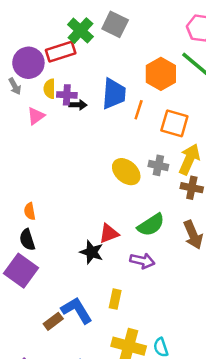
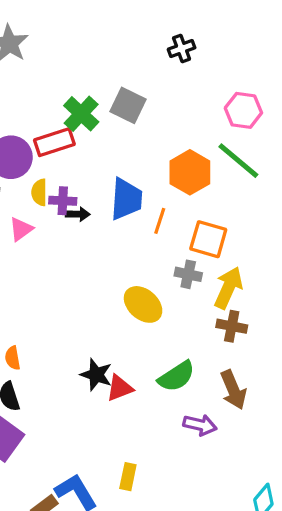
gray cross: (158, 165) -> (188, 274), moved
black star: (92, 252) -> (96, 375), moved
purple arrow: (142, 261) -> (200, 425), moved

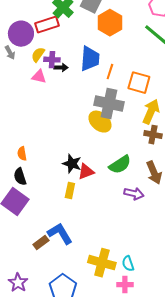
orange hexagon: (190, 172) -> (110, 23), moved
yellow semicircle: (39, 192) -> (38, 55), turned 35
pink triangle: (21, 229) -> (39, 77), moved, turned 49
gray cross: (188, 274) -> (109, 104), moved, size x1.8
yellow rectangle: (128, 477) -> (70, 191), moved

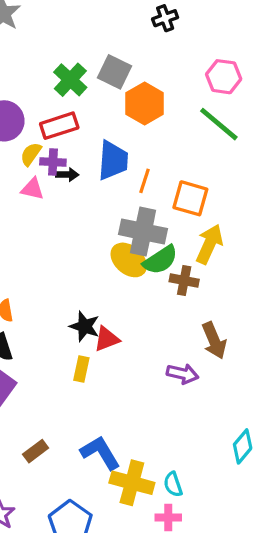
red rectangle: (47, 25) -> (59, 126), moved
brown cross: (153, 135) -> (184, 281), moved
green semicircle: (120, 165) -> (160, 260), moved
blue L-shape: (60, 234) -> (100, 453), moved

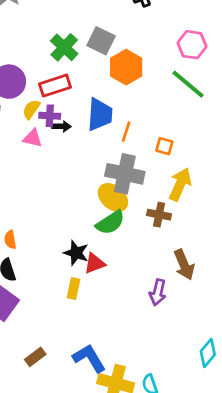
orange square: (190, 198) -> (164, 146), size x0.6
green semicircle: (160, 260) -> (110, 223), moved
purple arrow: (183, 374) -> (158, 292), turned 90

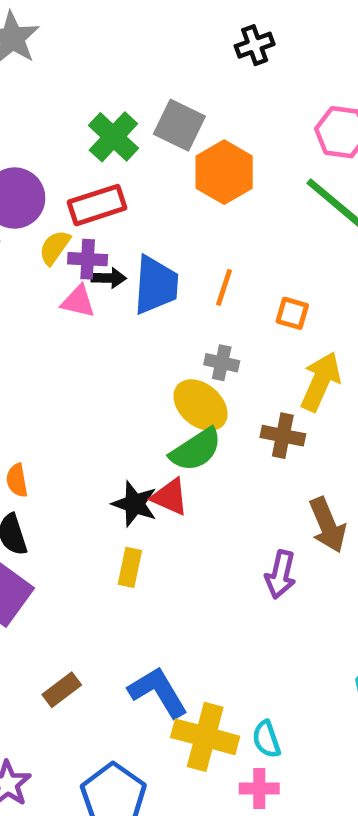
blue trapezoid: (100, 115) -> (156, 285), moved
pink triangle: (33, 138) -> (78, 302), moved
gray cross: (125, 174) -> (222, 363), size x0.5
red triangle: (95, 263) -> (170, 497), moved, turned 45

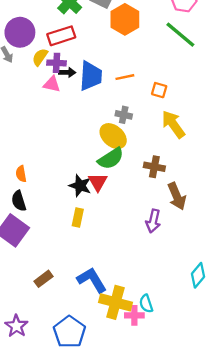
orange line: (224, 287) -> (125, 77), turned 60
yellow arrow: (320, 382) -> (173, 124), turned -60
brown cross: (283, 436) -> (154, 167), moved
red triangle: (170, 497) -> (98, 182), turned 36
pink cross: (259, 789) -> (134, 315), moved

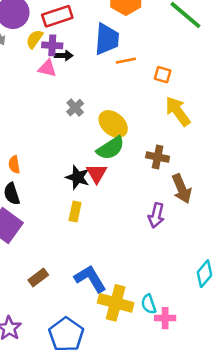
blue trapezoid: (91, 76) -> (107, 39), moved
gray cross: (124, 115) -> (75, 108), moved, turned 35
pink cross: (134, 315) -> (165, 318), moved

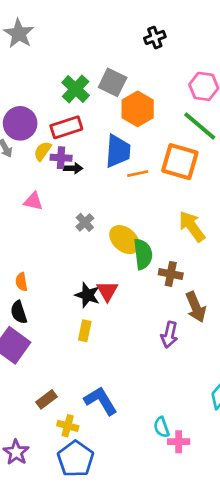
pink triangle: (47, 68) -> (33, 201), moved
orange square: (163, 75) -> (180, 162), moved, size x2.0
green semicircle: (111, 148) -> (143, 254), moved, turned -64
yellow cross: (116, 303) -> (68, 426), moved, size x0.6

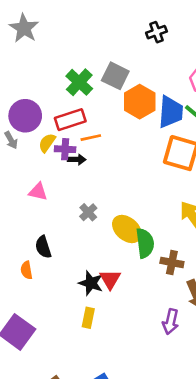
blue trapezoid: (118, 151) -> (171, 112), moved
orange line: (138, 174) -> (91, 138), moved
black semicircle: (19, 312) -> (43, 247), moved

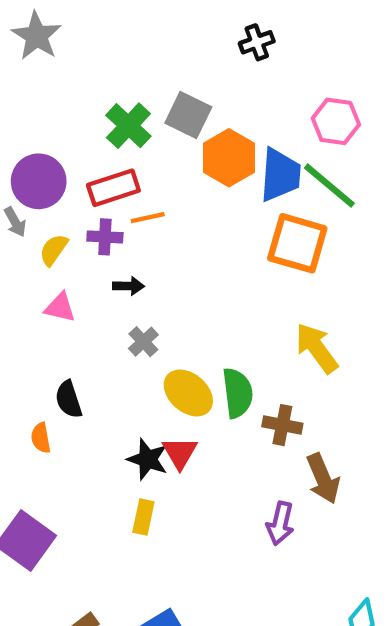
yellow semicircle: (47, 143) -> (54, 250), moved
black arrow: (77, 159) -> (128, 286), moved
yellow ellipse: (127, 229) -> (188, 393), moved

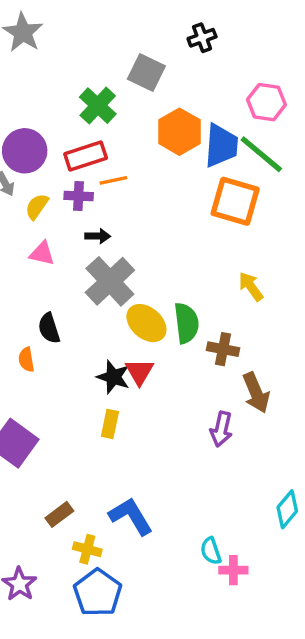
gray square: (188, 115) -> (146, 73), moved
gray cross: (143, 342) -> (110, 281), size x2.0
yellow arrow: (317, 348) -> (251, 287), size x0.7

